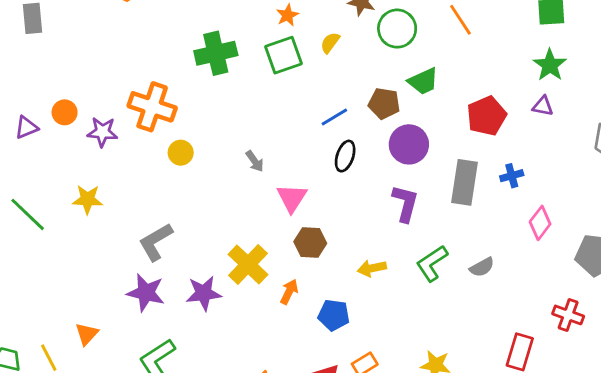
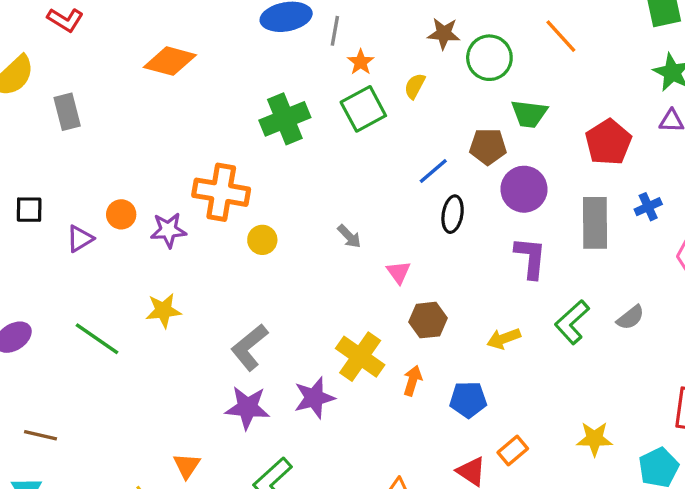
green trapezoid: (423, 81) -> (529, 114), turned 40
pink triangle: (292, 198) -> (399, 272), size x0.7

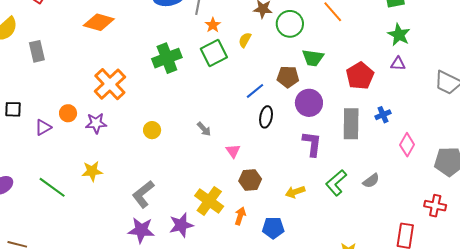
orange cross: (221, 192) -> (110, 84), moved, turned 36

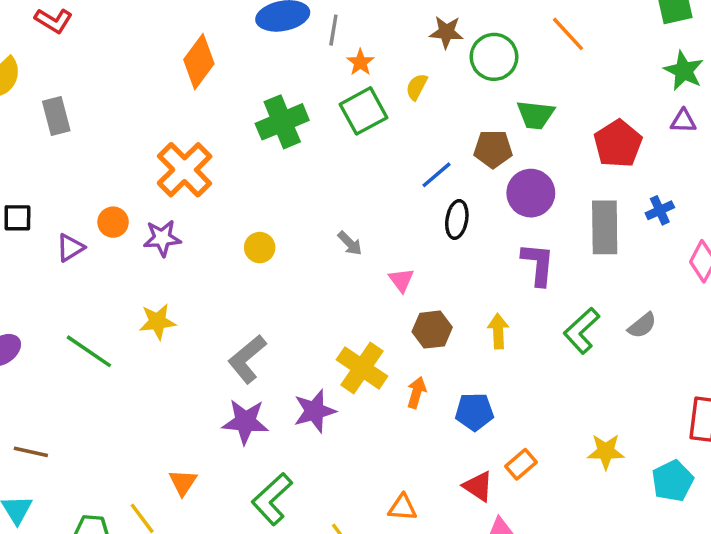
orange diamond: (99, 22) -> (199, 62), moved, turned -68
yellow arrow: (295, 192) -> (498, 331), moved, turned 108

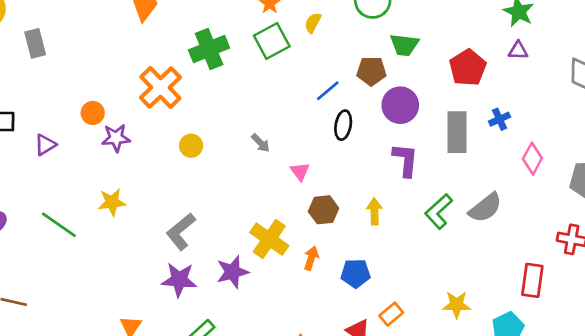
orange cross: (185, 170) -> (160, 87), moved
orange circle: (113, 222) -> (93, 113), moved
gray semicircle: (642, 325) -> (485, 208), size x1.5

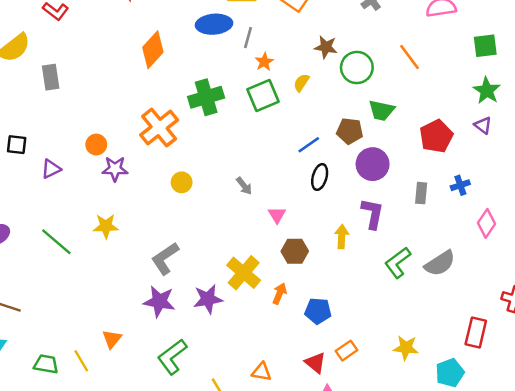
purple triangle: (518, 51) -> (483, 125), turned 30
gray rectangle: (457, 132) -> (421, 193), size x0.6
yellow arrow: (374, 211) -> (342, 237), moved

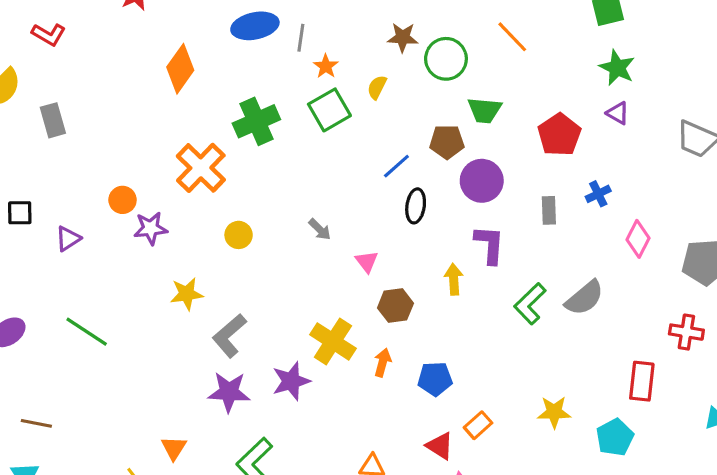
yellow star: (106, 226) -> (187, 294), moved

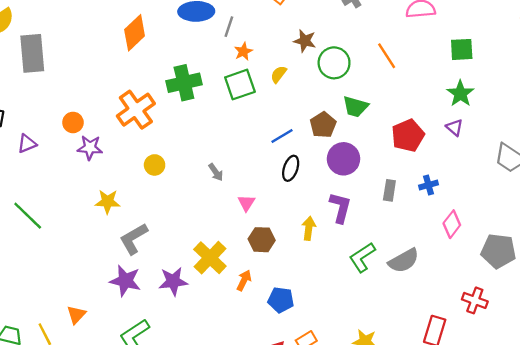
gray rectangle: (53, 120) -> (32, 53), size x1.5
brown pentagon: (447, 142) -> (323, 125), turned 30

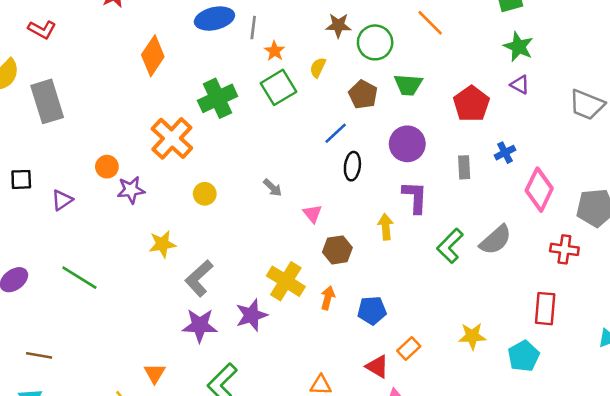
brown pentagon: (323, 125) -> (363, 95), moved
pink diamond: (452, 224) -> (539, 190), size x1.4
red cross: (475, 300) -> (564, 249), moved

